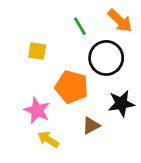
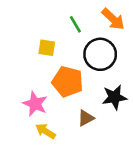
yellow square: (37, 51) -> (47, 48), moved

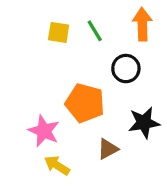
orange arrow: (113, 19) -> (142, 24), turned -135
yellow square: (47, 48) -> (59, 32), moved
black circle: (100, 54) -> (126, 69), size x0.7

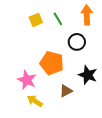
yellow square: (59, 32) -> (36, 20), turned -32
black star: (144, 123) -> (88, 75), turned 30

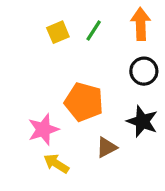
green line: (58, 19) -> (94, 31), turned 64
black circle: (77, 42) -> (144, 71), moved
pink star: (27, 80) -> (43, 129), turned 30

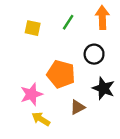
yellow square: (58, 32) -> (33, 28), moved, turned 35
black circle: (144, 71) -> (94, 54), moved

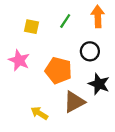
pink star: (31, 94) -> (19, 60), moved, turned -30
brown triangle: (78, 107) -> (74, 102), size x1.5

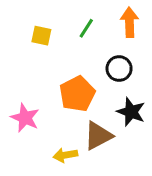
pink star: (19, 60) -> (25, 118), moved
orange pentagon: (58, 70) -> (77, 94), turned 30
yellow arrow: (39, 113) -> (65, 155), moved, turned -42

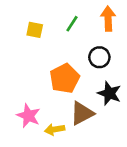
pink star: (25, 118) -> (28, 116), moved

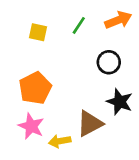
orange arrow: (108, 19) -> (118, 20), turned 70
orange pentagon: (65, 78) -> (35, 88), moved

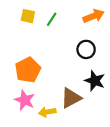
green line: (79, 25) -> (52, 19), moved
yellow square: (38, 32) -> (28, 16), moved

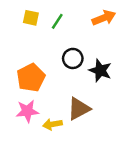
black circle: (86, 49) -> (73, 58), moved
black star: (95, 81) -> (100, 70), moved
pink star: (25, 100) -> (27, 111), turned -30

